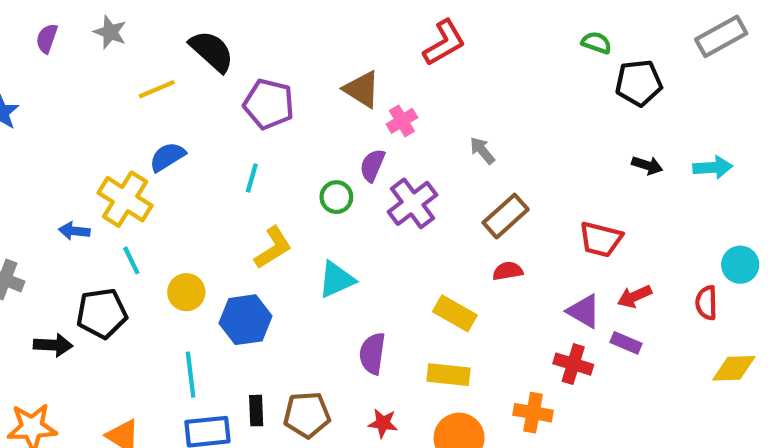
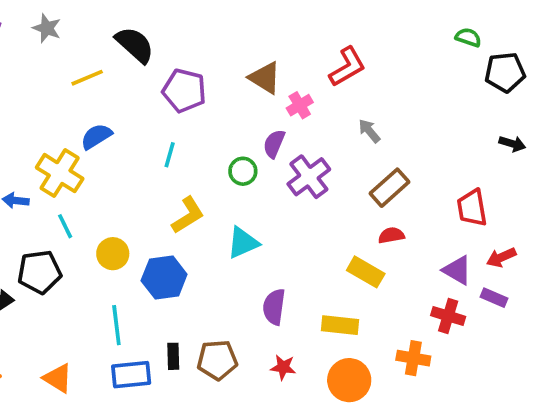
red L-shape: (444, 43) -> (347, 67), moved
red trapezoid: (601, 239) -> (472, 208), turned 66
yellow rectangle: (455, 313) -> (366, 272), moved

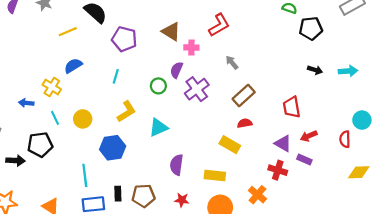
pink cross: (300, 105) -> (191, 48), turned 32
yellow cross: (60, 173) -> (52, 87), size x0.7
yellow circle: (113, 254) -> (83, 119), moved
orange cross: (413, 358) -> (257, 195), turned 30

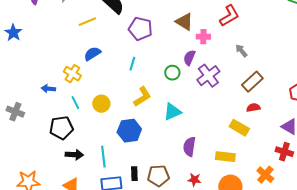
black arrow: (16, 161) -> (74, 155), moved

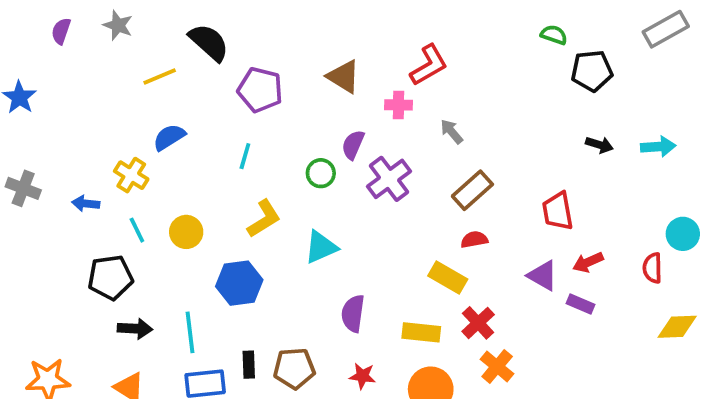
pink cross: (203, 37) -> (398, 105), moved
gray cross: (15, 112) -> (23, 188), moved
red cross: (284, 152) -> (478, 323), moved, turned 30

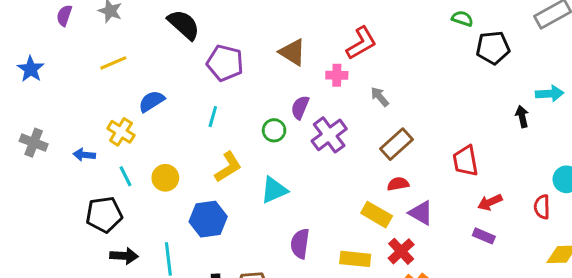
yellow line: (160, 77) -> (113, 63), moved
black arrow: (599, 145) -> (522, 117), moved, turned -120
cyan arrow: (658, 147) -> (550, 94), moved
purple triangle: (543, 276) -> (421, 213), moved

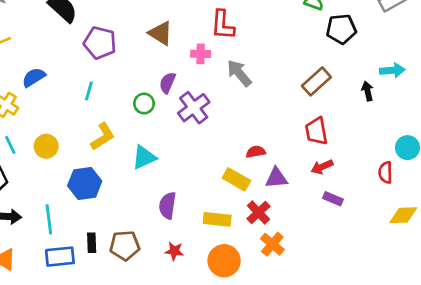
red L-shape: (361, 43) -> (223, 25), turned 124
gray arrow: (380, 97) -> (239, 73), size x1.5
brown rectangle: (397, 144) -> (316, 81), moved
red arrow: (490, 202) -> (322, 167), moved
purple triangle: (421, 213) -> (276, 178), turned -35

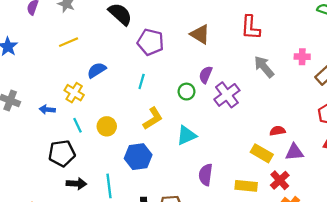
pink cross: (201, 54) -> (302, 57), moved

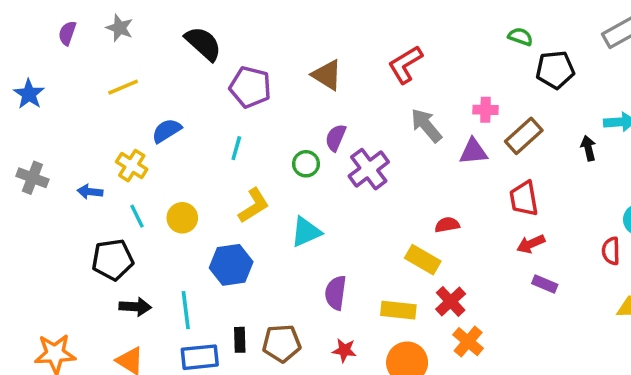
red L-shape: (251, 28) -> (405, 64), turned 55
purple triangle: (294, 152) -> (473, 152), moved

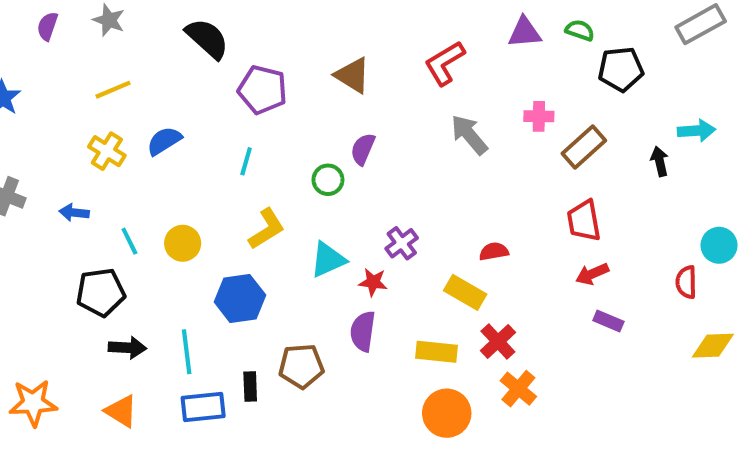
purple triangle: (473, 152) -> (525, 32), moved
yellow cross: (132, 166) -> (107, 151), moved
purple cross: (369, 169) -> (402, 243), moved, size x0.7
brown pentagon: (282, 343) -> (301, 366), moved
red star: (344, 350) -> (373, 282), moved

